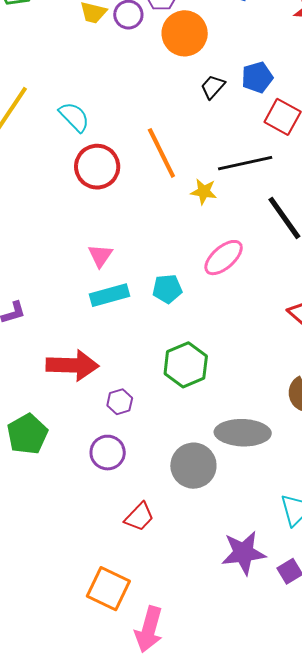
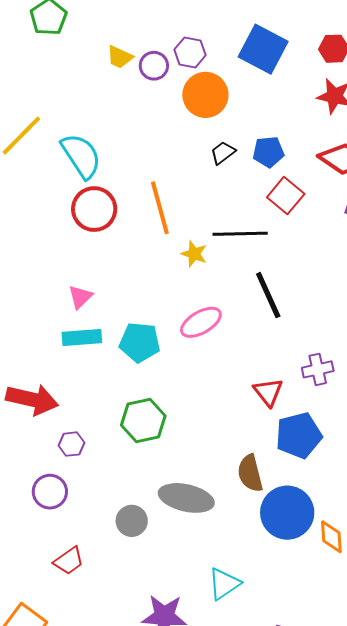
cyan semicircle: (74, 117) -> (81, 156), size x1.4
cyan pentagon: (167, 289) -> (140, 342), size x1.4
gray circle: (193, 466) -> (132, 521), size x0.7

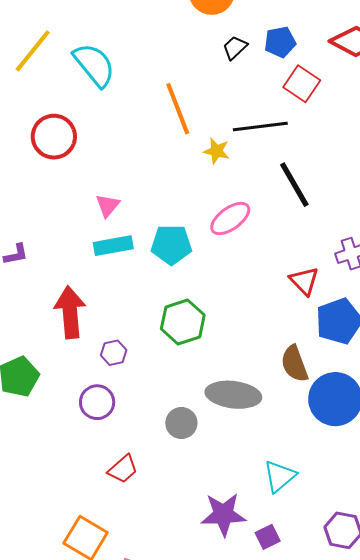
red circle: (94, 209) -> (54, 137), moved
red arrow: (32, 399) -> (70, 312), turned -102

